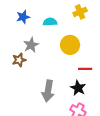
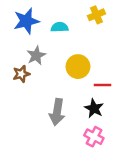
blue star: (23, 17) -> (26, 21), size x1.5
yellow circle: (70, 45) -> (78, 67), moved

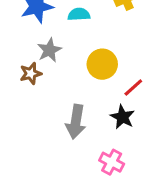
red line: (103, 85) -> (133, 87), turned -42
pink cross: (94, 137) -> (112, 162), moved

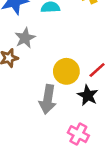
yellow circle: (102, 64) -> (66, 71), moved

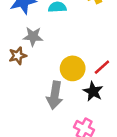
gray star: (25, 38) -> (33, 36), turned 30

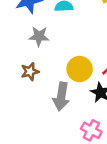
brown star: (18, 56) -> (30, 72), moved

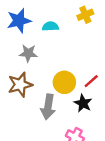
brown star: (30, 72) -> (20, 85), size x1.5

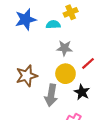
yellow cross: (85, 15) -> (71, 12), moved
gray star: (28, 53) -> (64, 48), moved
red line: (91, 81) -> (88, 63), moved

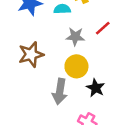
red line: (88, 63) -> (103, 28), moved
brown star: (27, 76) -> (31, 54), moved

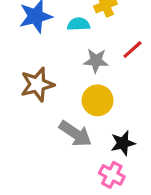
black star: (96, 88) -> (123, 143), moved, turned 30
gray arrow: (60, 91) -> (75, 134), turned -65

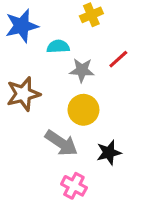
cyan semicircle: (78, 24) -> (58, 46), moved
pink cross: (112, 175) -> (74, 186), moved

